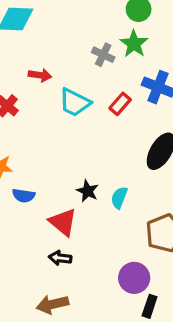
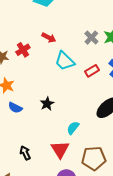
black star: (88, 191) -> (47, 104), moved
red triangle: (63, 222) -> (60, 149), moved
black arrow: (60, 258) -> (25, 153), turned 40

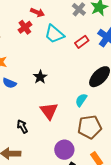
red cross: (23, 50) -> (25, 27), moved
cyan semicircle: (73, 128) -> (81, 100), moved
red triangle: (60, 149) -> (49, 111), moved

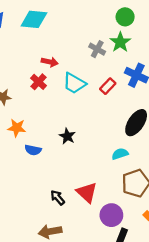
cyan semicircle: (81, 100) -> (120, 154), turned 48
red triangle: (49, 111) -> (87, 192), moved

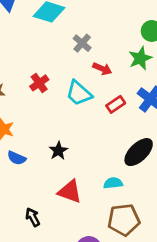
gray cross: (97, 49) -> (82, 43), moved
red arrow: (50, 62) -> (102, 69), moved
red triangle: (87, 192) -> (70, 192), moved, turned -35

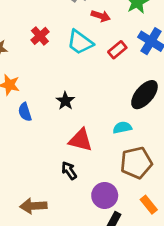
blue semicircle: (17, 158) -> (25, 112), turned 54
black arrow: (33, 217) -> (69, 171), moved

